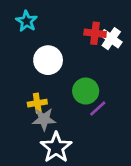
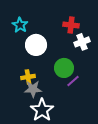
cyan star: (27, 21) -> (20, 25), moved
white cross: (111, 39) -> (82, 42), moved, turned 35

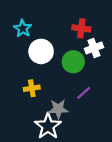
green circle: (64, 68) -> (73, 62), moved
gray star: (33, 89) -> (58, 109), moved

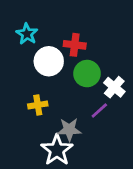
red cross: (81, 28) -> (75, 45), moved
white cross: (94, 48) -> (114, 87), moved, turned -30

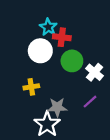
cyan star: (27, 34) -> (48, 27), moved
purple line: (99, 110) -> (90, 102), moved

